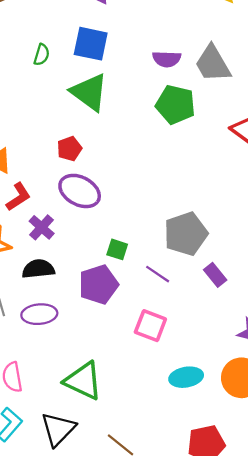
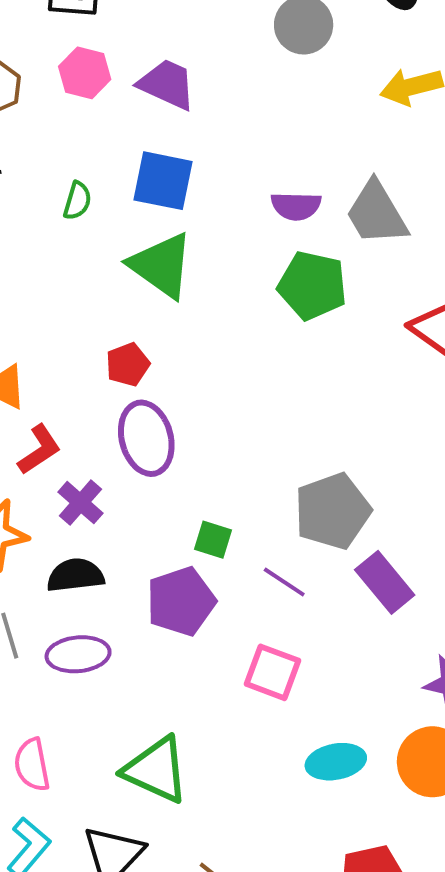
purple ellipse: (80, 191) -> (146, 438), turned 48
purple rectangle: (215, 275) -> (385, 582), size x1.4

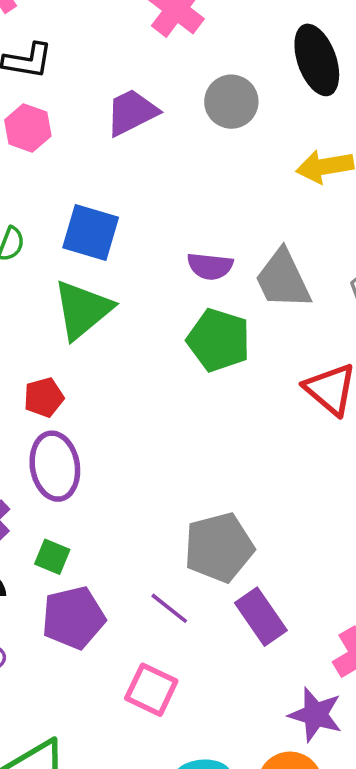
purple trapezoid: (167, 84) -> (132, 112), moved, turned -56
green triangle: (161, 265) -> (82, 310), turned 40
green square: (213, 540) -> (52, 557), moved

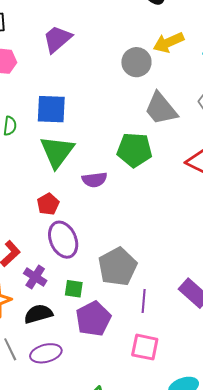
gray circle: (231, 102) -> (136, 62), moved
purple semicircle: (210, 266) -> (95, 180), moved
gray pentagon: (219, 547) -> (118, 267), moved
purple line: (169, 608) -> (144, 301), turned 70

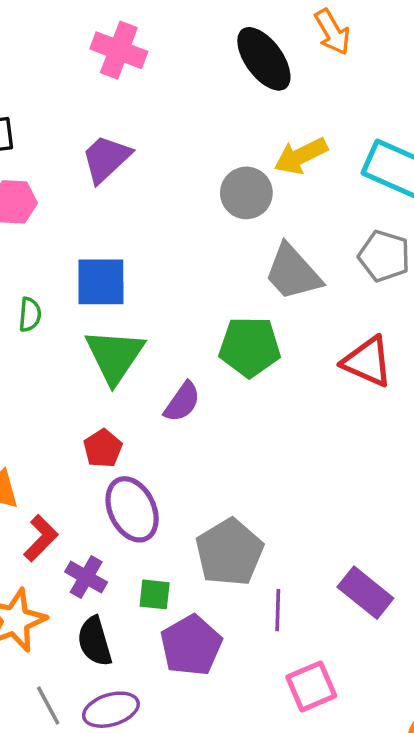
purple semicircle: (95, 180) -> (182, 402), turned -45
black semicircle: (38, 314) -> (95, 641), turned -88
pink square: (145, 347) -> (311, 686), moved, turned -32

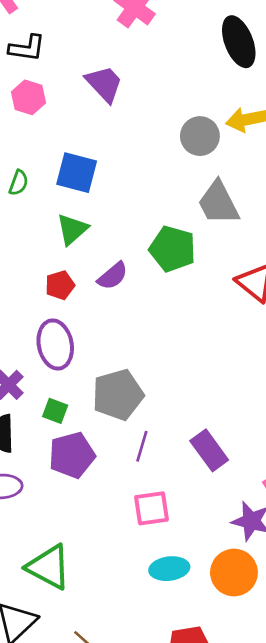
purple trapezoid: (106, 159) -> (104, 84), turned 75
green triangle: (115, 356) -> (72, 229), size x0.7
red pentagon: (103, 448) -> (60, 285), moved

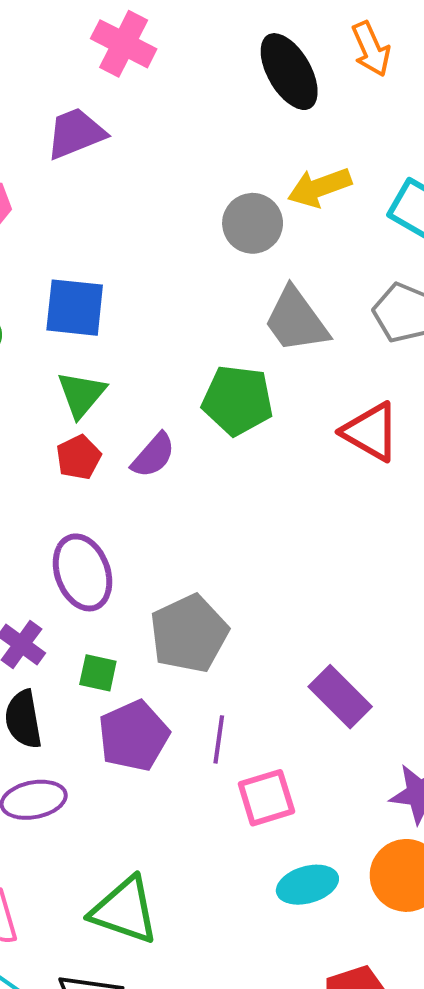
purple trapezoid: (104, 84) -> (76, 133), moved, turned -60
red pentagon: (60, 285) -> (78, 457), moved
purple line: (142, 446) -> (219, 739), moved

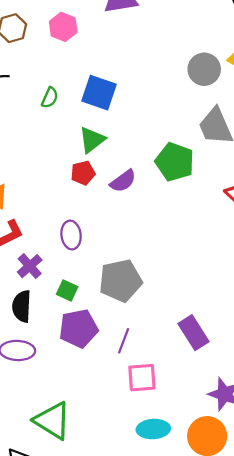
purple ellipse: (83, 572) -> (71, 235), size x0.7

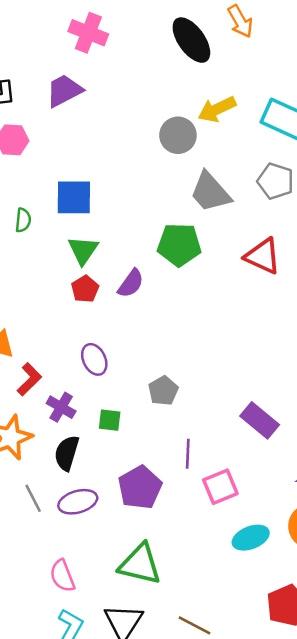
gray pentagon: (120, 281) -> (163, 391), size x0.6
black semicircle: (22, 306) -> (67, 453), turned 32
purple pentagon: (78, 328) -> (140, 487), moved

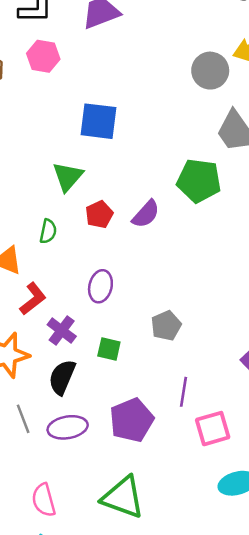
green semicircle: (23, 220) -> (48, 231), moved
green triangle: (83, 250) -> (68, 176), moved
purple ellipse: (94, 359) -> (100, 286), turned 32

